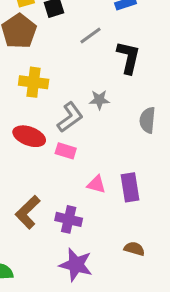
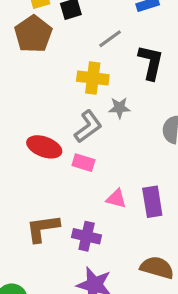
yellow cross: (34, 82) -> (93, 78), moved
brown L-shape: (28, 212) -> (43, 228), turned 36
brown semicircle: (134, 249) -> (157, 268), size x1.5

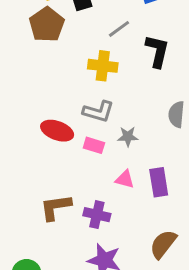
gray star: (119, 108) -> (128, 137), moved
gray L-shape: (88, 127) -> (98, 111), turned 52
brown semicircle: (157, 268) -> (163, 244), turned -68

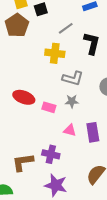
gray L-shape: (98, 111) -> (73, 78), moved
brown L-shape: (56, 207) -> (23, 162), moved

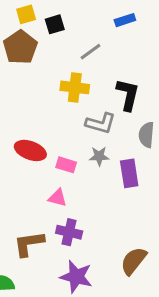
black L-shape: (92, 43) -> (128, 95), moved
pink triangle: (70, 130) -> (58, 198), moved
purple rectangle: (93, 132) -> (129, 173), moved

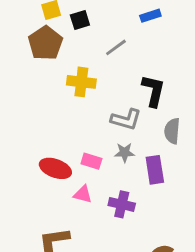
yellow cross: (75, 87) -> (81, 82), moved
red ellipse: (30, 150) -> (55, 168), moved
purple cross: (69, 232) -> (122, 204), moved

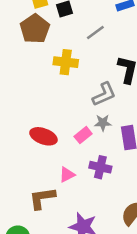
gray L-shape: (126, 119) -> (104, 94), turned -40
pink rectangle: (91, 161) -> (83, 135), moved, turned -56
pink triangle: (83, 194) -> (67, 175), moved, turned -42

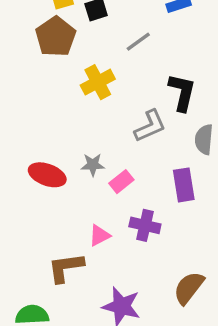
yellow cross: (66, 62) -> (98, 82), turned -35
gray star: (103, 123) -> (93, 165), moved
red ellipse: (43, 136) -> (47, 175), moved

